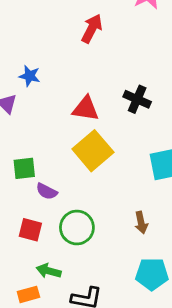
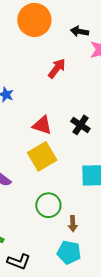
brown arrow: (141, 223) -> (73, 224), moved
green circle: (77, 228) -> (48, 205), moved

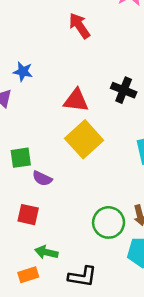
red arrow: (57, 68) -> (79, 26), turned -60
green circle: (48, 205) -> (109, 222), moved

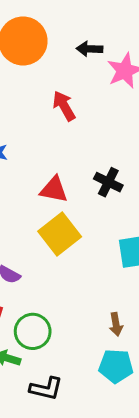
green circle: (109, 222) -> (33, 331), moved

